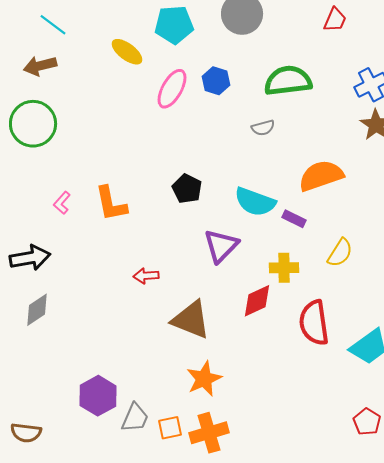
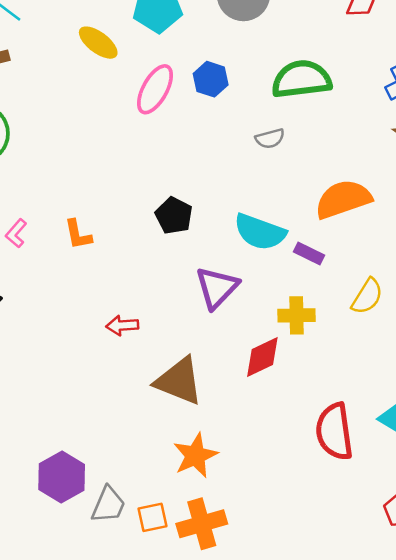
orange L-shape: (111, 204) -> (78, 235), size x0.7
red semicircle: (314, 323) -> (334, 432), moved

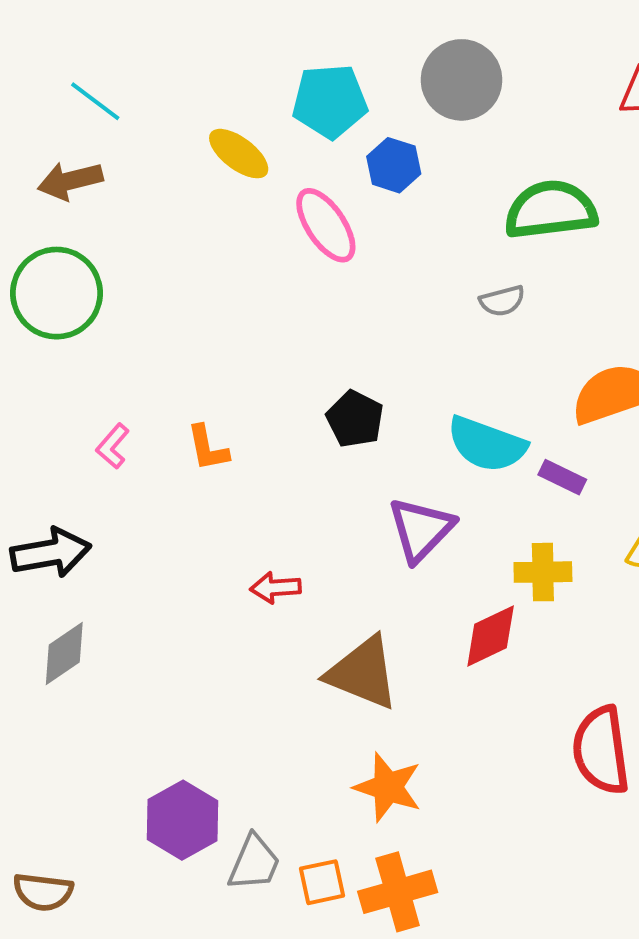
blue hexagon: (211, 79) -> (394, 165), moved
pink ellipse: (155, 89) -> (326, 225), turned -63
orange star: (195, 456) -> (388, 787), turned -30

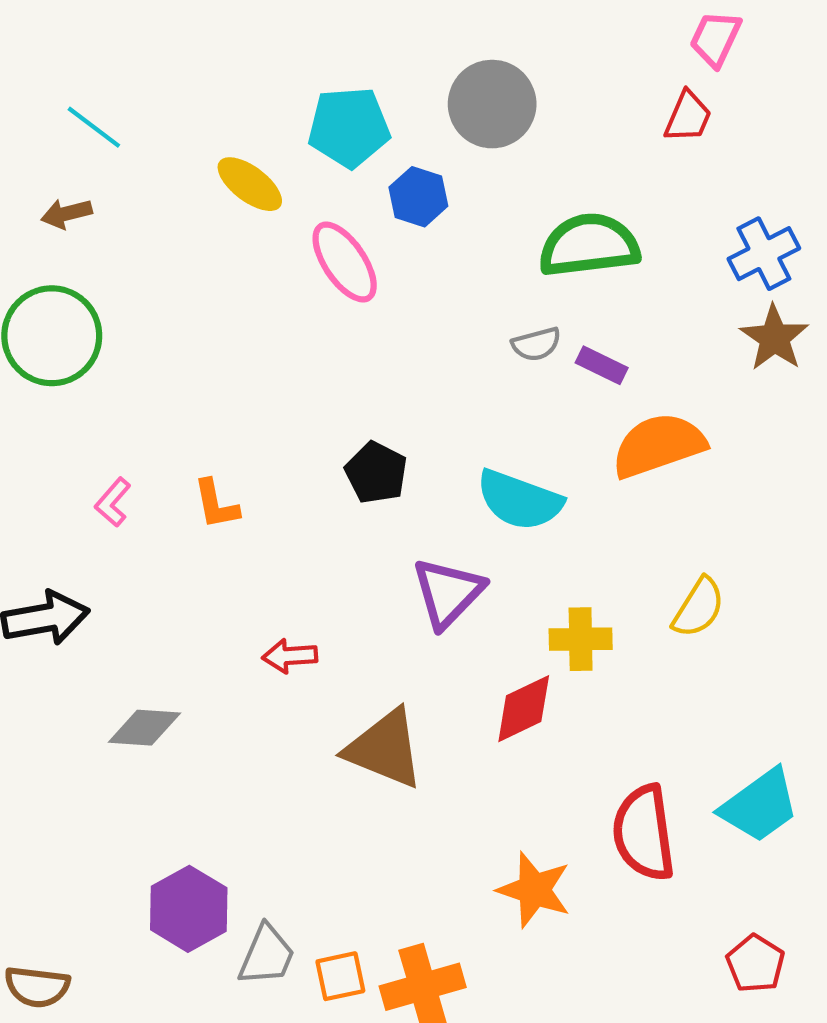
brown arrow: (70, 181) -> (67, 214), size x0.7
purple rectangle: (562, 477) -> (602, 365), moved
gray diamond: (64, 653) -> (144, 728), moved, turned 38
orange star: (388, 787) -> (534, 890), moved

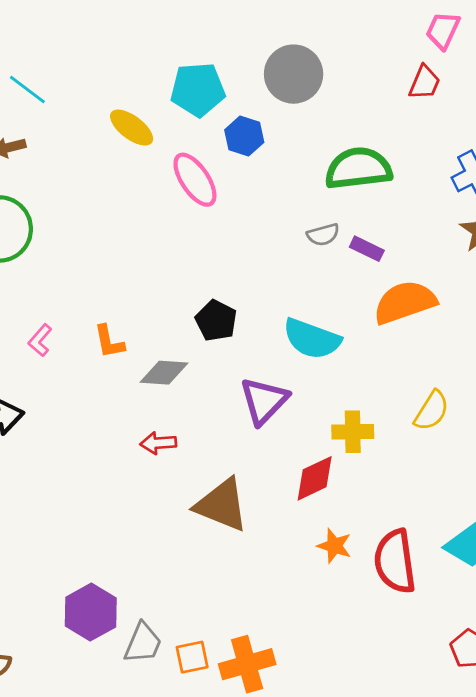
gray diamond: (144, 728) -> (164, 373), moved
orange star: (534, 890) -> (334, 546), moved, size x0.7

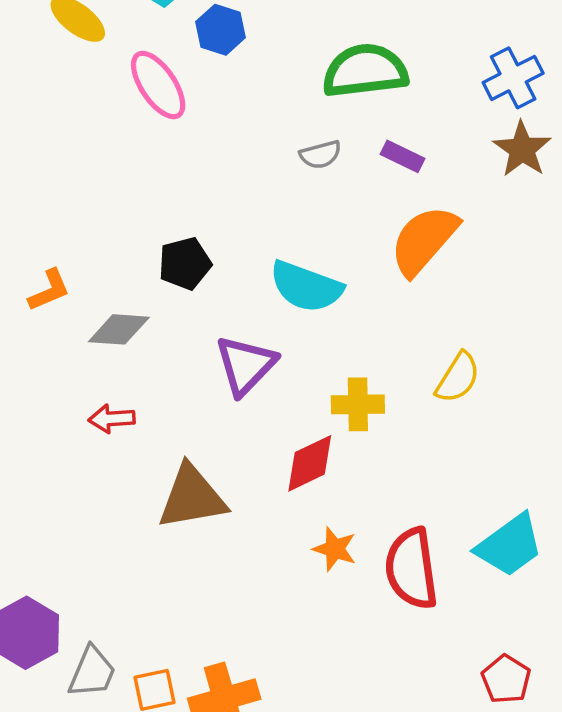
purple rectangle: (367, 249) -> (403, 156), moved
orange semicircle: (405, 302) -> (424, 240), turned -30
black pentagon: (216, 321) -> (185, 263), turned 30
orange L-shape: (109, 342) -> (49, 290), turned -102
brown triangle: (222, 505) -> (192, 497), turned -32

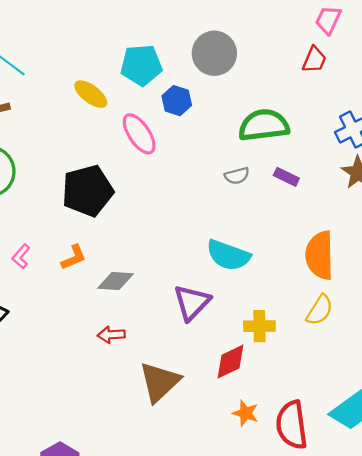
orange semicircle: (424, 240) -> (320, 255), moved, turned -42
black pentagon: (185, 263) -> (88, 191), moved, size x1.6
brown triangle: (192, 497) -> (160, 382), turned -33

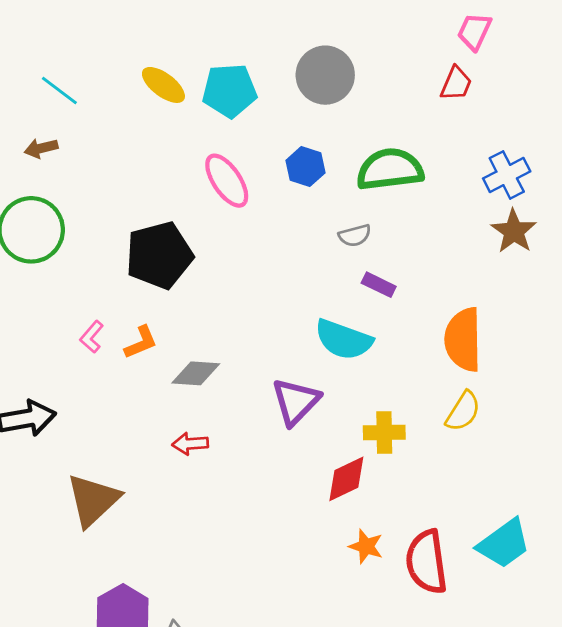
yellow ellipse: (91, 94) -> (163, 85), moved
blue hexagon: (177, 101) -> (306, 167), moved
purple rectangle: (286, 177) -> (379, 285), moved
pink L-shape: (21, 256) -> (92, 337), moved
brown triangle: (160, 382) -> (93, 500), moved

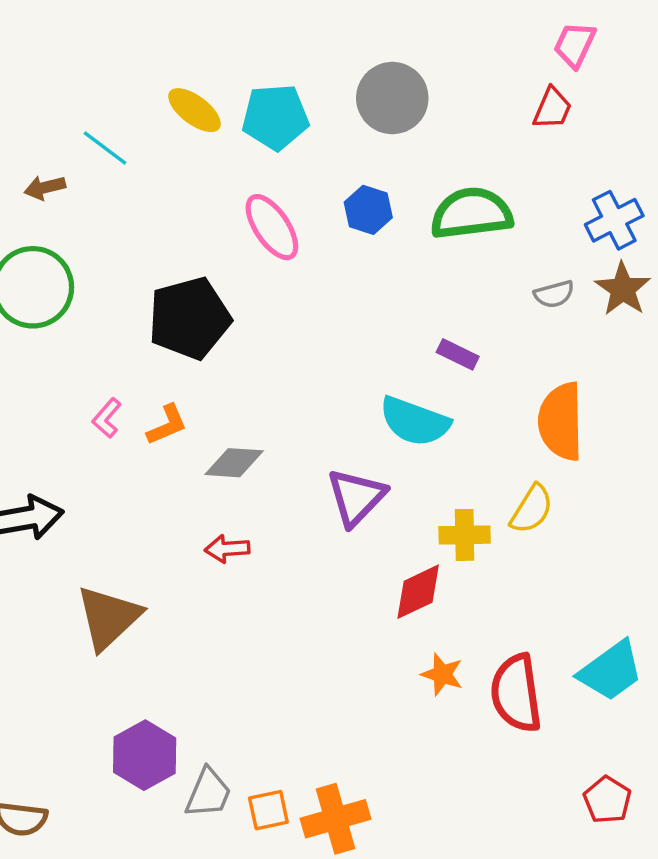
cyan line: (59, 91) -> (105, 148), moved
gray semicircle: (355, 235) -> (554, 294), moved
yellow semicircle: (463, 411) -> (532, 509), moved

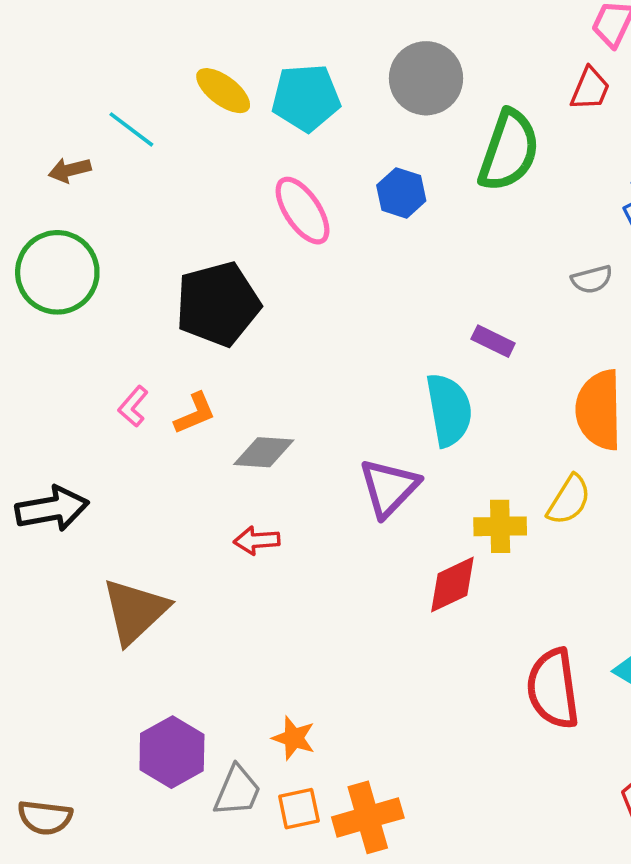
green semicircle: (471, 213) -> (509, 151), moved, turned 116
cyan semicircle: (415, 421) -> (449, 410), turned -120
orange star: (442, 674) -> (294, 738), moved

